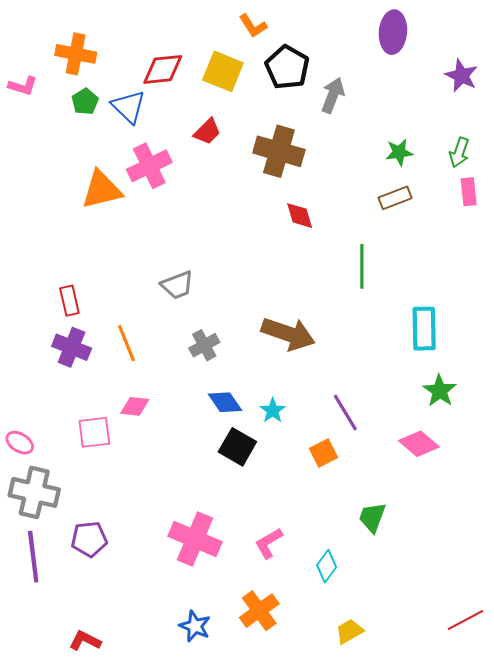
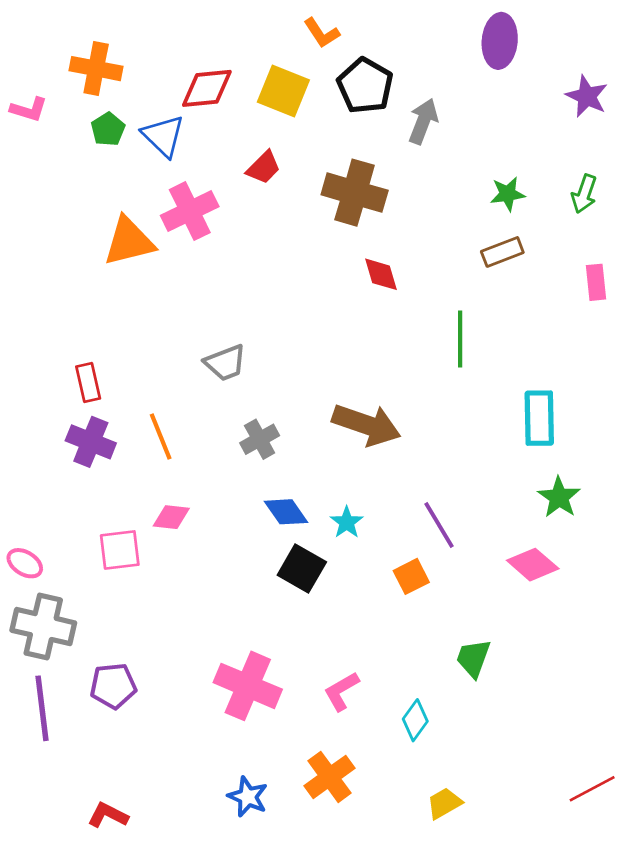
pink rectangle: (469, 192) -> (596, 282), moved

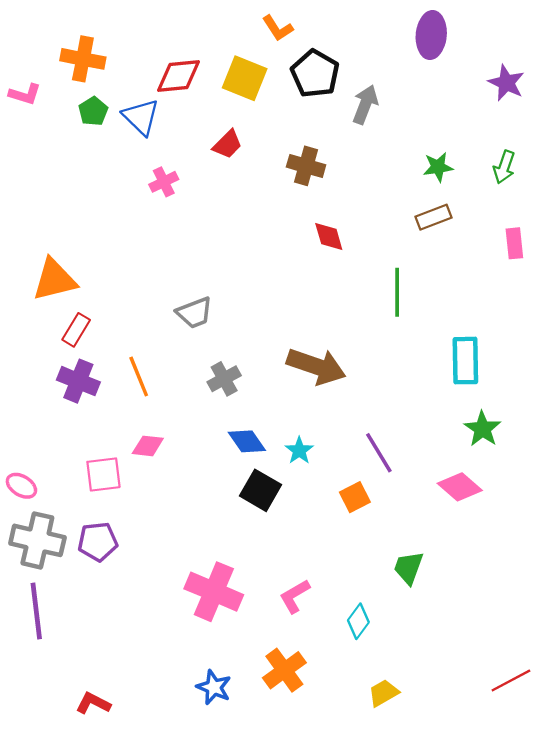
brown cross: (355, 193) -> (306, 166), size x0.7
pink cross: (190, 211) -> (164, 182), size x0.6
orange triangle: (129, 241) -> (54, 280), moved
red rectangle: (88, 383) -> (76, 330), turned 44
purple pentagon: (113, 686) -> (98, 542), moved

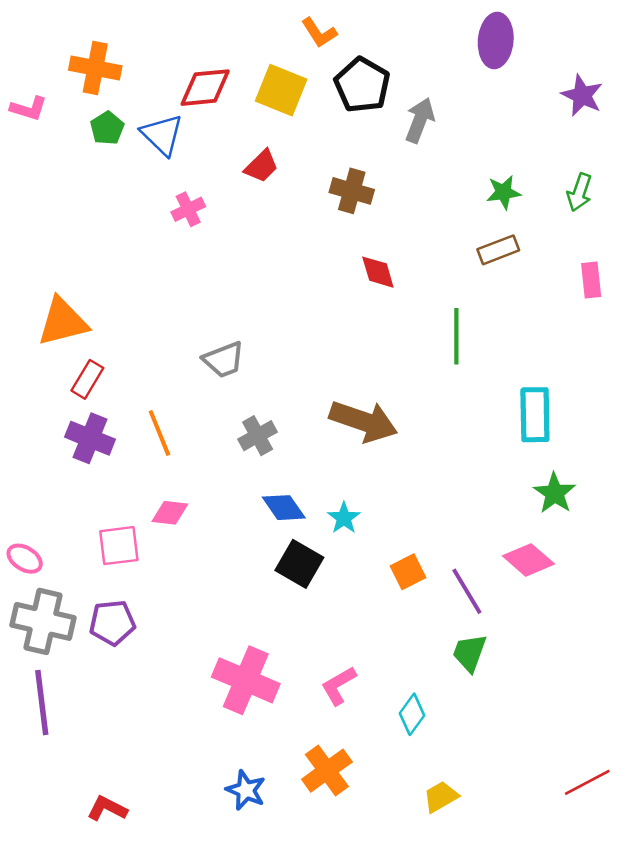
purple line: (379, 453) -> (467, 591), moved

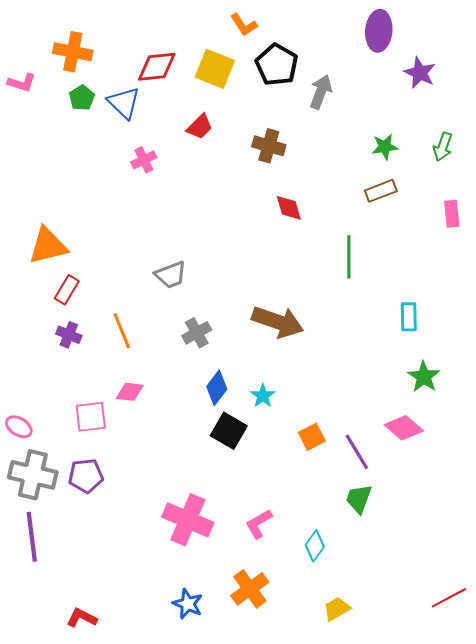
purple star: (582, 95) -> (420, 73), moved
cyan rectangle: (535, 415) -> (409, 317), size x0.7
purple cross: (90, 438) -> (69, 335), size x0.7
blue diamond: (284, 508) -> (217, 388), turned 72

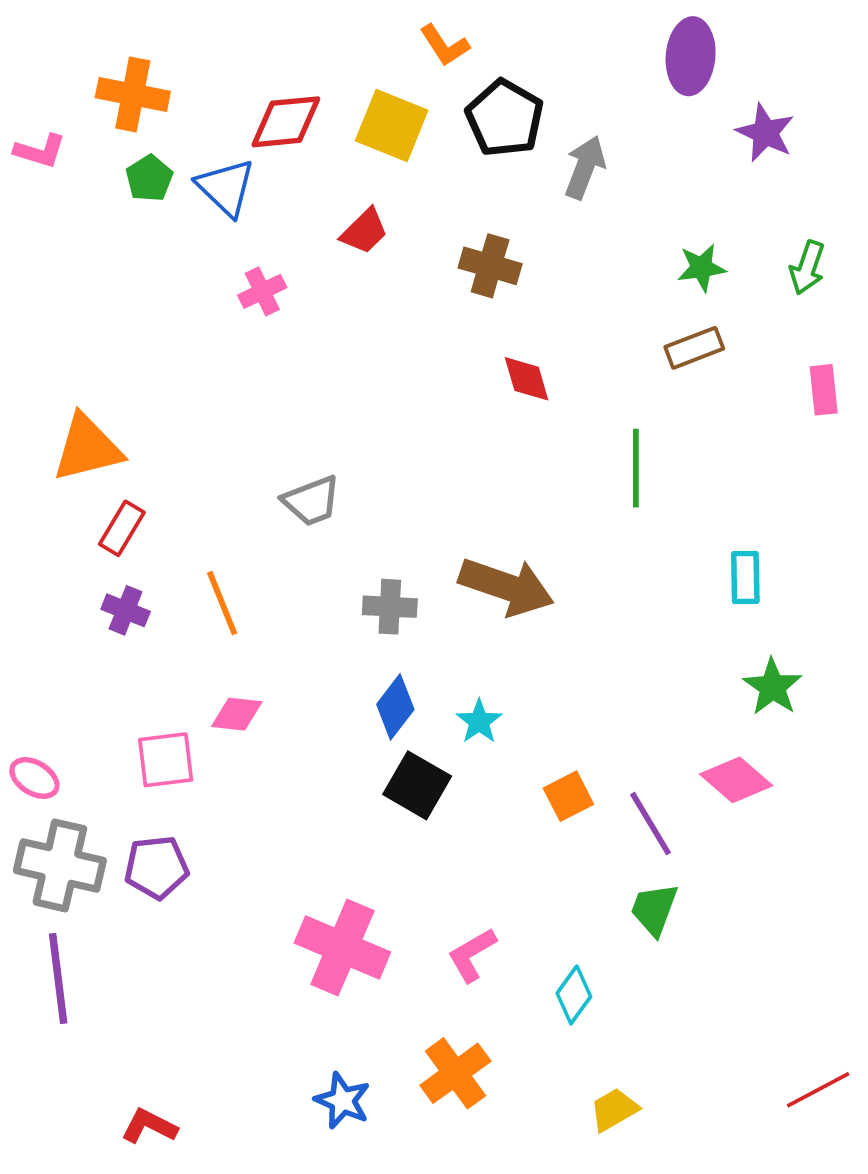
gray cross: (197, 333) -> (390, 607), moved, turned 32

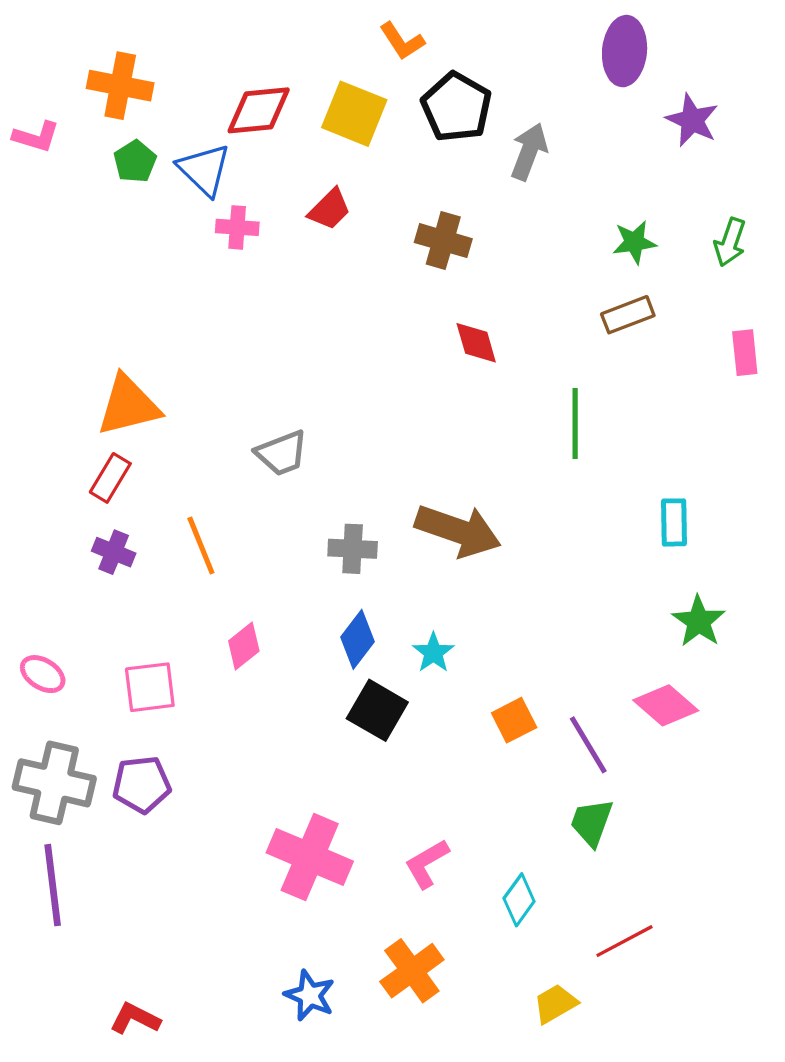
pink cross: (262, 291) -> (237, 227), moved, turned 30
orange triangle: (87, 448) -> (128, 405), moved
pink diamond: (237, 714) -> (244, 646), moved, turned -45
pink ellipse: (34, 778) -> (43, 674), moved
red line: (818, 1090) -> (625, 941), moved

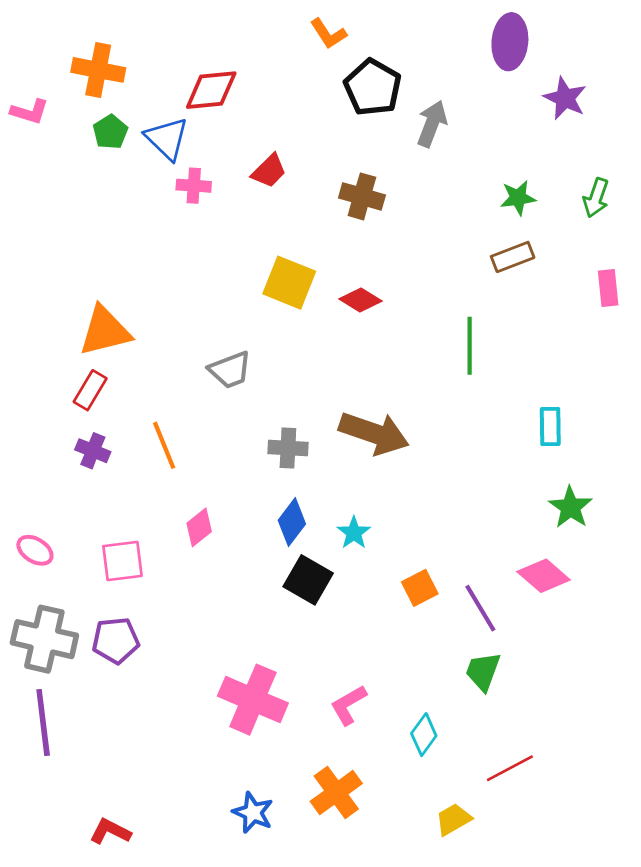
yellow square: (354, 114) -> (289, 283), moved
red diamond: (476, 343) -> (361, 300), moved, turned -42

